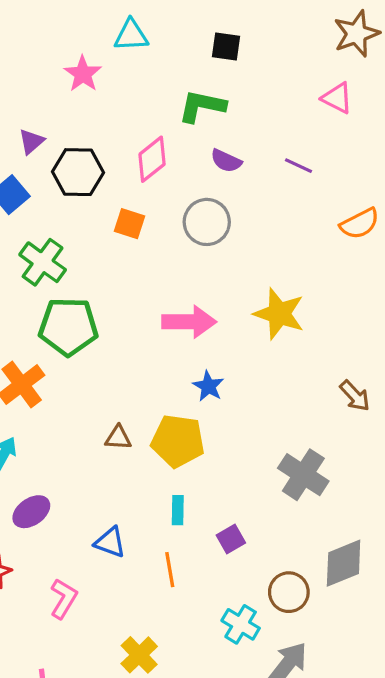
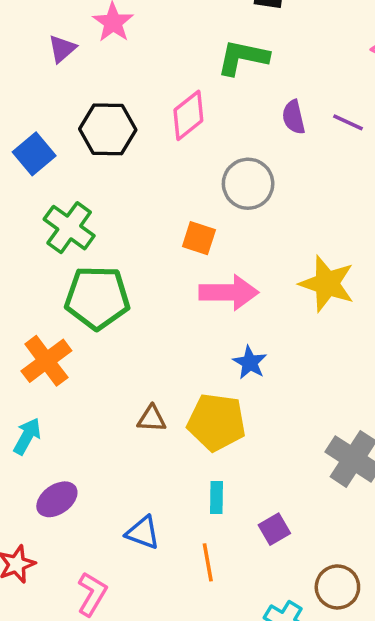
purple triangle: (31, 141) -> (62, 49), moved
purple semicircle: (226, 161) -> (294, 117), moved, turned 52
orange square: (130, 224) -> (199, 238), moved

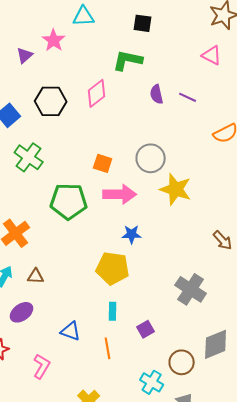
gray circle: (248, 184) -> (151, 158), moved
green pentagon: (97, 298) -> (69, 201), moved
blue star: (250, 363) -> (132, 234), turned -30
brown triangle: (152, 419) -> (36, 276), moved

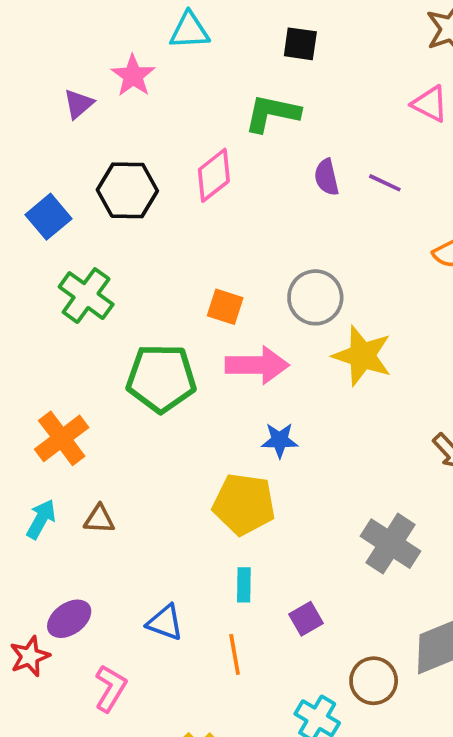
purple ellipse: (22, 312) -> (69, 619), moved

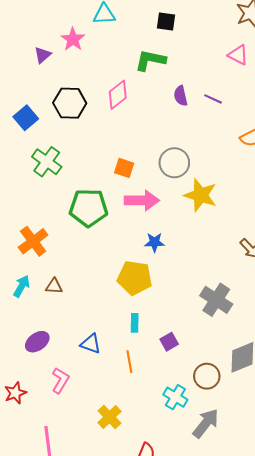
red star: (30, 656) -> (15, 393), moved

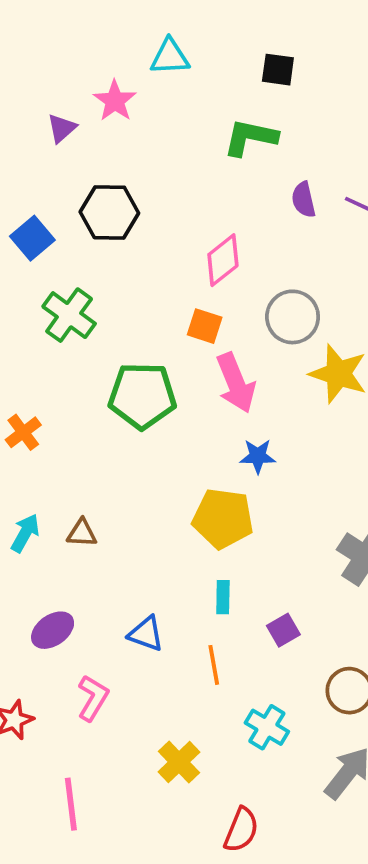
pink diamond: (118, 95) -> (223, 260), moved
pink arrow: (142, 200) -> (236, 383), turned 68
orange cross: (33, 241) -> (23, 432), moved, size x0.7
cyan cross: (175, 397) -> (267, 727), moved

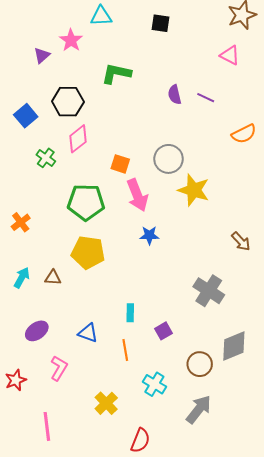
green L-shape: (250, 137) -> (116, 73), moved
pink diamond: (223, 260) -> (78, 139), moved
green cross: (69, 315) -> (46, 158), size x0.7
yellow pentagon: (223, 518) -> (88, 252), moved

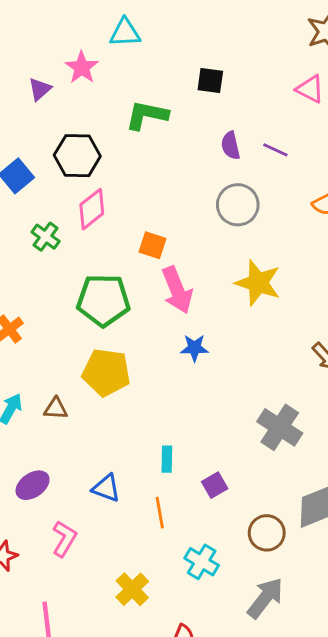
black square: (160, 23) -> (210, 80), moved
gray circle: (169, 159) -> (238, 205), moved

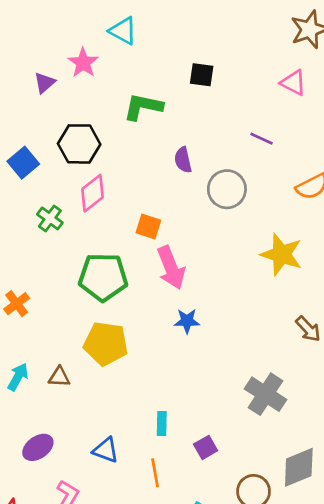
cyan triangle: (125, 33) -> (123, 31), turned 32
purple semicircle: (231, 146) -> (183, 160), moved
yellow star: (258, 283) -> (281, 254), moved

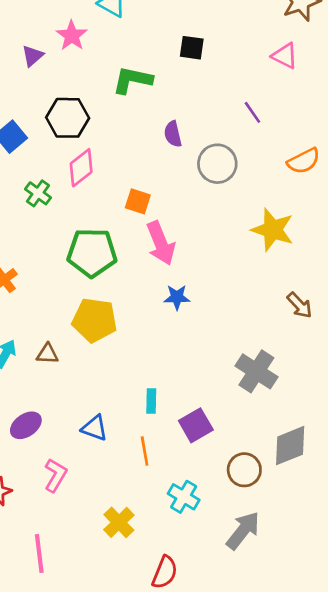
purple line: (262, 139) -> (252, 112), turned 30
purple square: (206, 447) -> (196, 425), size x1.4

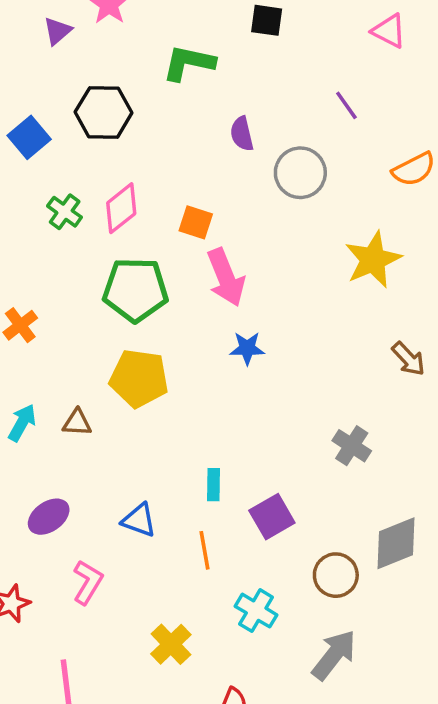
pink diamond: (81, 168) -> (121, 208), moved
yellow star: (273, 230) -> (373, 260), turned 30
gray cross: (256, 371) -> (352, 446), size x0.7

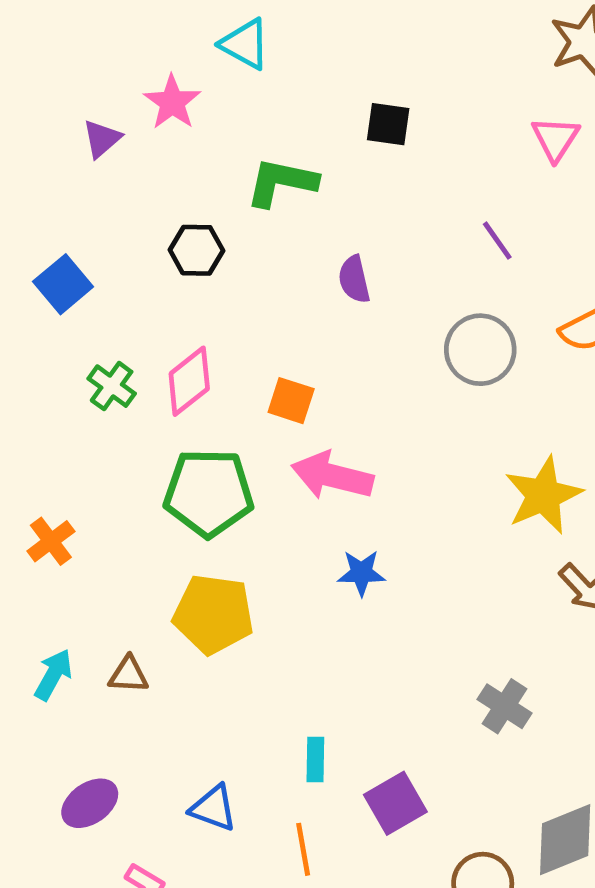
pink triangle: (389, 31) -> (555, 139), turned 36
black hexagon: (104, 112) -> (196, 250), moved, size x0.7
gray circle: (300, 173) -> (480, 350), moved
yellow star: (373, 260) -> (543, 495), moved
pink arrow: (226, 277) -> (332, 476), turned 126

